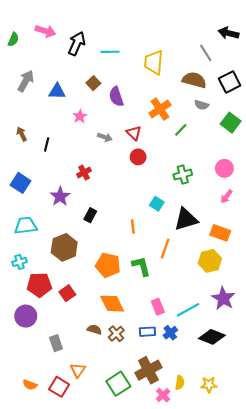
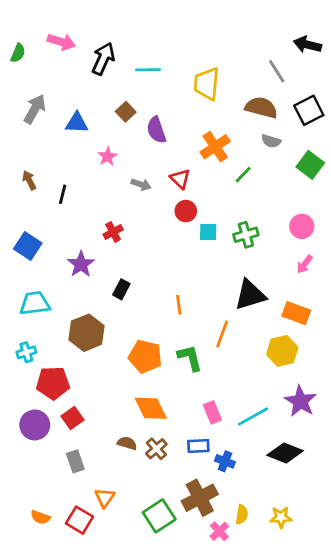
cyan square: (157, 204) -> (208, 232), moved, turned -32
red square: (67, 293) -> (73, 418), moved
blue cross: (170, 333) -> (225, 461), moved, turned -32

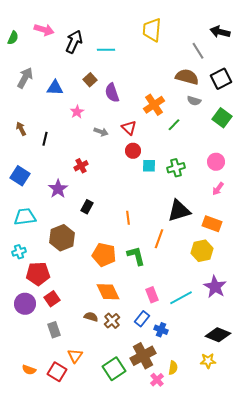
yellow trapezoid: (207, 84) -> (152, 30), moved
blue rectangle: (198, 446) -> (142, 319), turned -49
black diamond: (285, 453) -> (218, 335), moved
yellow star: (281, 517) -> (208, 361), moved

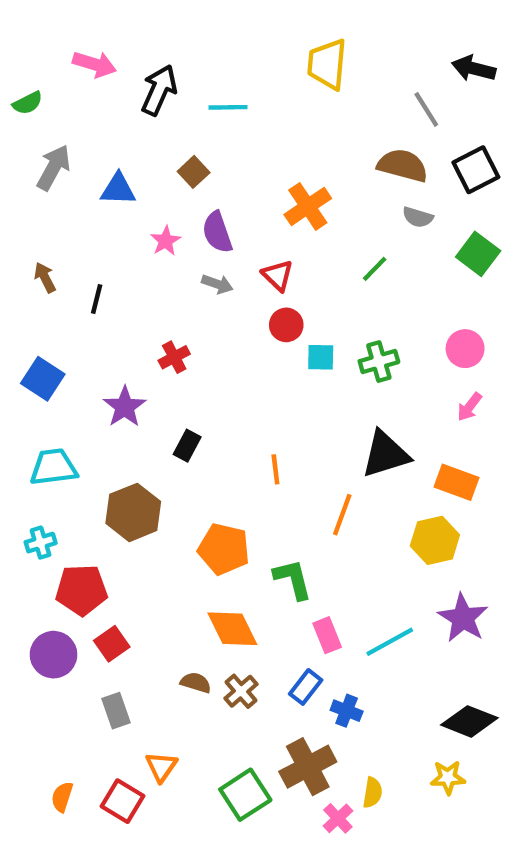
green semicircle: (13, 38) -> (28, 103), moved, turned 40
purple semicircle: (112, 93) -> (217, 232), moved
orange cross: (154, 105) -> (308, 206), moved
green L-shape: (136, 256) -> (293, 579), moved
orange semicircle: (29, 370) -> (62, 797), turned 88

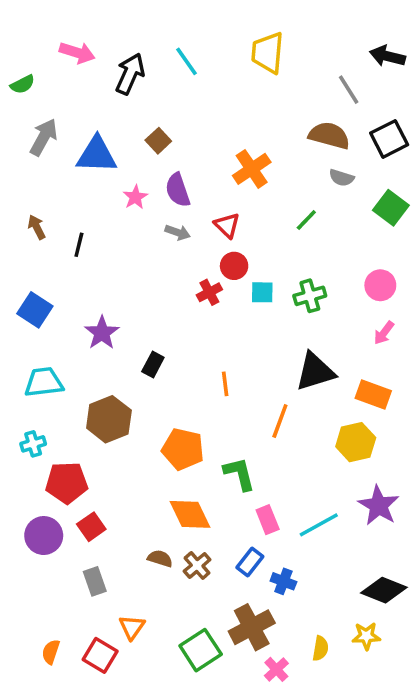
cyan line: (228, 107) -> (186, 61), moved, turned 56
blue triangle: (118, 189) -> (97, 155), size x1.4
red cross: (174, 357) -> (209, 292), moved
yellow semicircle: (372, 793) -> (320, 648), moved

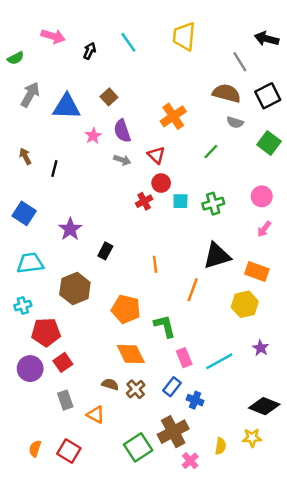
black arrow: (130, 74) -> (90, 51), size x0.6
purple star: (379, 506) -> (261, 348), size x0.6
orange triangle: (132, 627) -> (96, 415), moved, turned -36

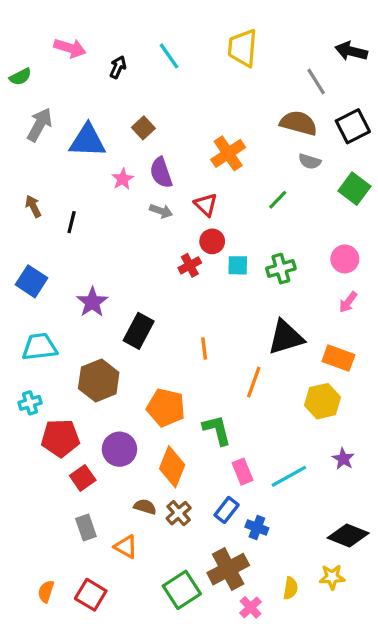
black rectangle: (105, 251) -> (139, 331), size x1.5
orange diamond: (131, 354) -> (172, 467), turned 48
purple circle: (30, 369) -> (119, 449), moved

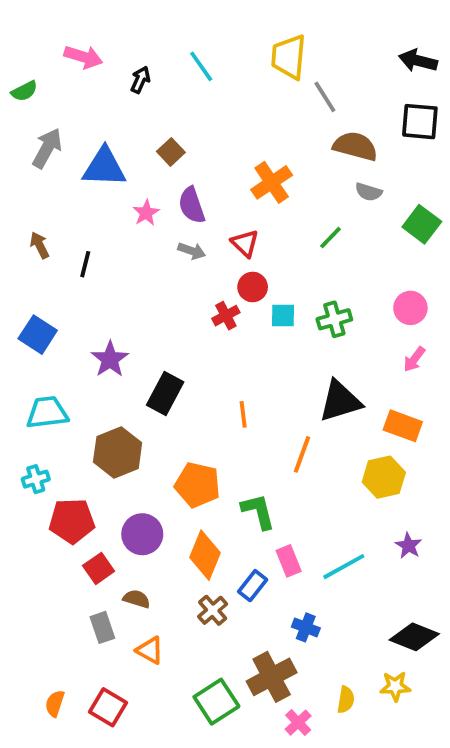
gray line: (316, 82) -> (325, 97), moved
black square: (353, 126) -> (420, 122), moved, turned 32
brown semicircle: (145, 507) -> (137, 599), moved
blue rectangle: (227, 510) -> (253, 586), moved

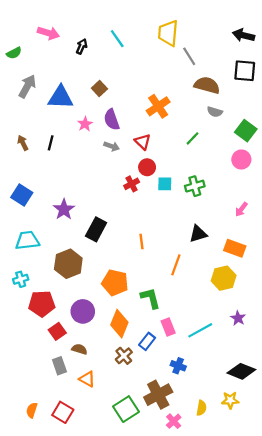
black line: (85, 264) -> (51, 143), moved
pink circle: (410, 308) -> (241, 160), moved
black triangle: (340, 401) -> (198, 234), size x0.7

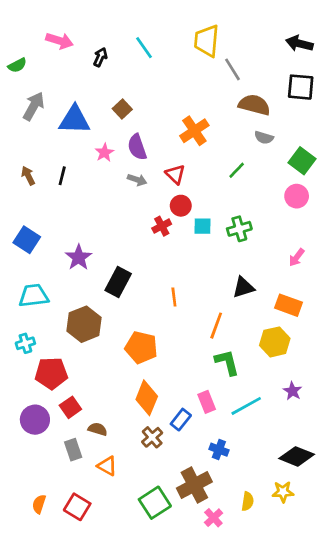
green L-shape: (150, 298) -> (227, 362), moved
purple circle: (83, 311) -> (35, 420), moved

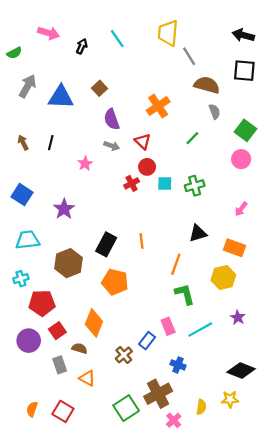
gray semicircle: (264, 138) -> (215, 112), turned -128
pink star: (104, 153) -> (85, 164), moved
black rectangle: (118, 282) -> (106, 244), moved
orange diamond: (147, 398) -> (94, 323), moved

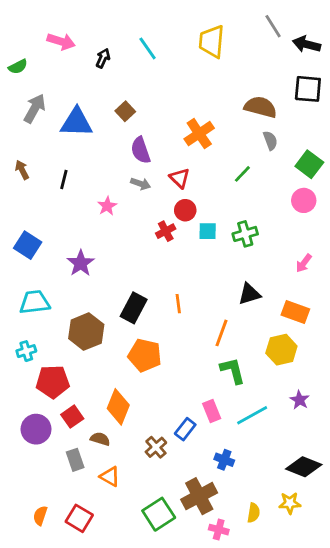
gray line: (189, 56) -> (273, 26), moved
brown arrow: (23, 143) -> (22, 170), moved
pink cross: (174, 420) -> (219, 530), turned -32

